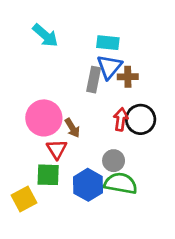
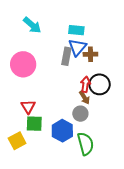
pink circle: (44, 118) -> (23, 64), moved
brown arrow: (72, 128) -> (84, 97), moved
red triangle: (57, 149) -> (28, 107), moved
green semicircle: (121, 183) -> (85, 144), moved, turned 65

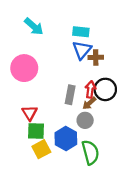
gray rectangle: (66, 56) -> (70, 95), moved
brown arrow: (84, 97) -> (89, 103), turned 80
yellow square: (17, 141) -> (41, 149), moved

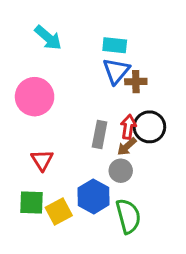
green square: (36, 131) -> (32, 202), moved

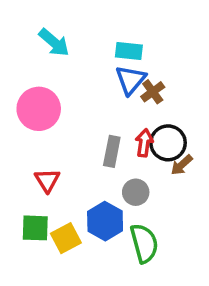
brown cross: (136, 82) -> (153, 92), turned -35
brown arrow: (127, 147) -> (182, 165), moved

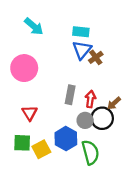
red arrow: (144, 143) -> (90, 99), moved
black circle: (168, 143) -> (102, 118), moved

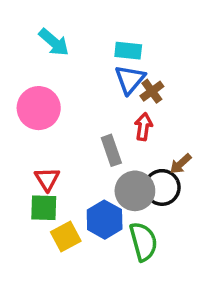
gray rectangle: (70, 95) -> (111, 150), turned -30
red arrow: (90, 99) -> (143, 127), moved
gray circle: (85, 120) -> (135, 191), size x1.5
green square: (22, 143) -> (44, 208), moved

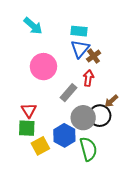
pink circle: (39, 108) -> (43, 67), moved
gray rectangle: (111, 150) -> (69, 93), turned 60

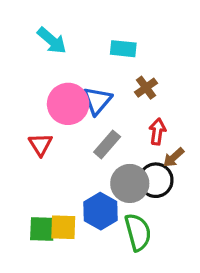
blue triangle: (80, 49) -> (97, 101), moved
red arrow: (88, 78) -> (157, 131), moved
red triangle: (29, 110) -> (40, 144), moved
green square: (27, 128) -> (42, 229), moved
yellow square: (40, 146) -> (63, 227), turned 30

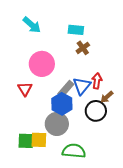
brown cross: (146, 88) -> (83, 48), moved
blue triangle: (97, 101) -> (82, 86), moved
gray circle: (130, 183) -> (57, 124), moved
blue hexagon: (101, 211) -> (62, 104), moved
green semicircle: (138, 232) -> (74, 151), moved, turned -70

